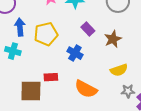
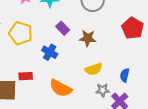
yellow pentagon: (46, 34) -> (21, 33), turned 30
brown star: (113, 39) -> (88, 38), turned 30

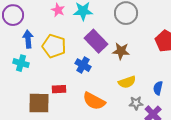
purple rectangle: (63, 28) -> (96, 41), size x1.6

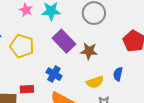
blue cross: (83, 65) -> (54, 74), moved
blue semicircle: (158, 88) -> (118, 74), moved

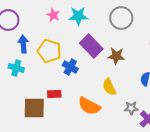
blue cross: (54, 74) -> (70, 67), moved
yellow semicircle: (95, 82) -> (109, 87), moved, turned 84

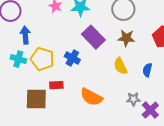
yellow pentagon: (49, 51) -> (42, 59), moved
brown star: (116, 56) -> (126, 38), moved
yellow semicircle: (109, 87) -> (120, 66), moved

